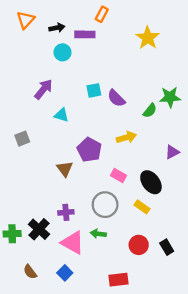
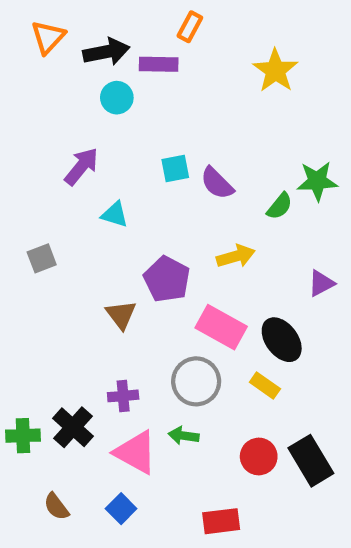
black arrow: (57, 28) -> (106, 52), size x1.5
pink rectangle: (118, 176) -> (221, 327), size x1.6
black rectangle: (167, 247) -> (311, 461), size x1.6

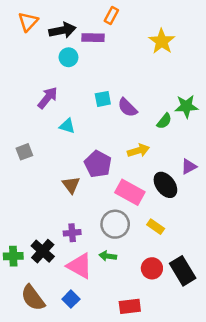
black ellipse: (282, 340) -> (165, 185), moved
brown semicircle: (56, 507) -> (33, 298), size x1.6

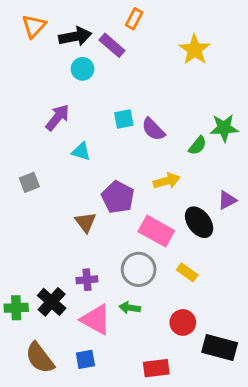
purple rectangle: (93, 38) -> (112, 45), turned 40
black rectangle: (183, 271) -> (220, 348), moved, turned -44
blue square: (71, 299) -> (85, 359), turned 35

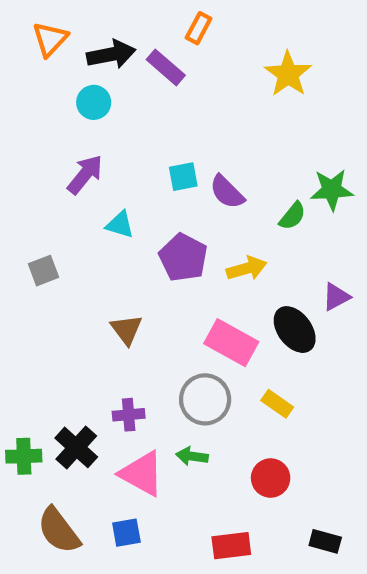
cyan circle: (83, 69) -> (94, 102), moved
purple pentagon: (118, 197) -> (183, 257), moved
black rectangle: (220, 348) -> (325, 541), moved, size x0.6

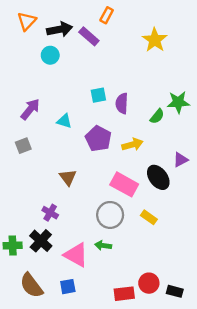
purple arrow: (85, 174) -> (30, 109), moved
purple semicircle: (227, 192) -> (122, 103), turned 48
purple cross: (129, 415) -> (50, 213), moved, turned 35
red circle: (271, 478) -> (149, 283), moved

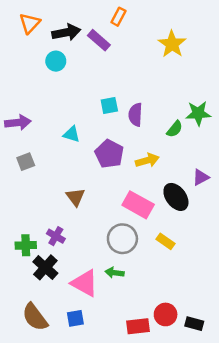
purple arrow: (30, 109) -> (18, 122), moved, turned 45
green cross: (13, 245) -> (26, 245), moved

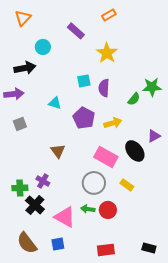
orange rectangle: (118, 17) -> (109, 15), moved, turned 32
black arrow: (66, 32) -> (25, 68), moved
yellow star: (172, 44) -> (107, 53), moved
red circle: (166, 314) -> (108, 210), moved

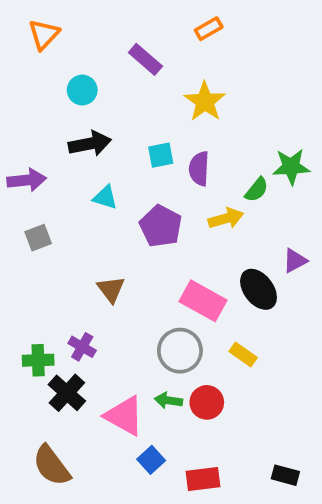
black arrow: (25, 68) -> (90, 144), moved
yellow arrow: (113, 123) -> (226, 218), moved
blue square: (58, 244) -> (151, 460), moved, turned -32

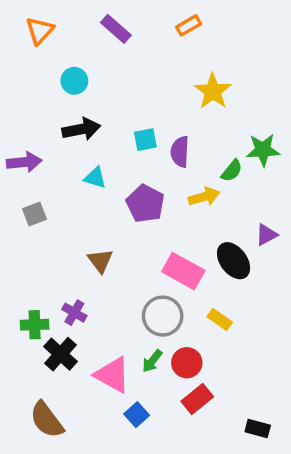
purple rectangle: (145, 59) -> (116, 29), moved
yellow star: (205, 102) -> (213, 91), moved
green arrow: (168, 400) -> (152, 361), turned -60
red rectangle: (203, 479) -> (197, 399), moved, turned -32

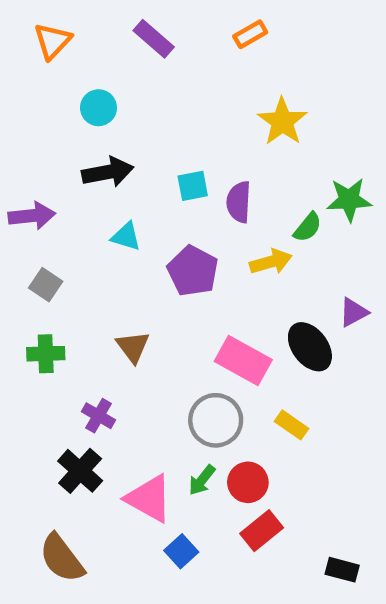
gray square: (35, 214) -> (46, 285), turned -35
green cross: (35, 325) -> (46, 354), moved

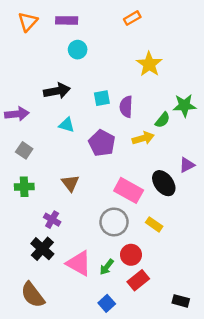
purple rectangle: (154, 39) -> (67, 20), moved, turned -40
cyan circle: (98, 108) -> (78, 50), moved
green arrow: (202, 480) -> (107, 267), moved
blue square: (181, 551) -> (107, 303), moved

